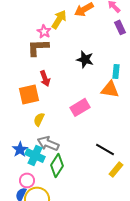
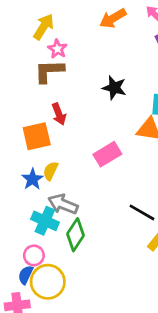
yellow arrow: (59, 19) -> (44, 27), moved
blue star: (20, 149) -> (33, 179), moved

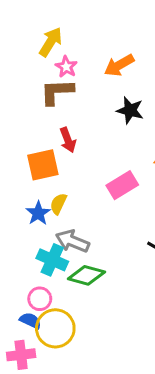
orange arrow: (113, 18) -> (119, 65), moved
green diamond: (75, 235) -> (86, 275), turned 72
blue semicircle: (26, 275) -> (30, 321), turned 90

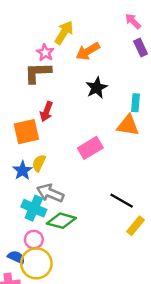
yellow arrow: (51, 42) -> (64, 32), moved
black star: (130, 110) -> (97, 88), turned 30
red arrow: (68, 140) -> (46, 112), turned 42
pink circle: (40, 299) -> (34, 240), moved

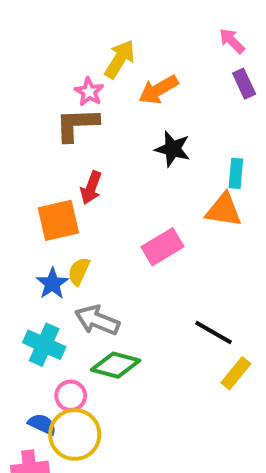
black star: (97, 88) -> (173, 149), turned -30
cyan cross: (34, 208) -> (44, 345), moved

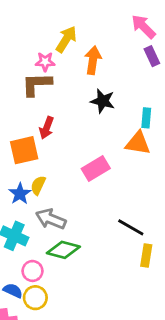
pink arrow: (232, 41) -> (143, 27), size x1.4
orange arrow: (158, 90) -> (93, 60), turned 128
pink star: (89, 92) -> (45, 62), turned -30
yellow rectangle: (236, 373) -> (146, 256), turned -30
yellow circle: (75, 434) -> (35, 298), size x0.7

